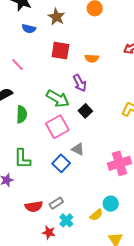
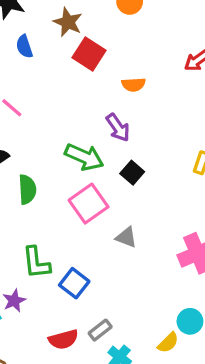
blue semicircle: (29, 29) -> (24, 46), turned 64
red square: (60, 51) -> (89, 54), moved, turned 30
blue square: (61, 163) -> (74, 283), moved

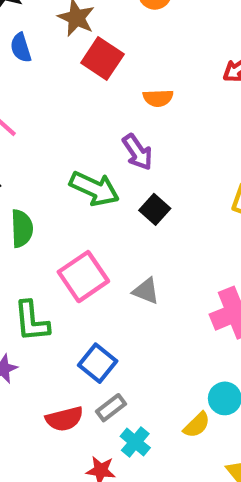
pink square: (89, 204) -> (83, 277), moved
blue square: (74, 283) -> (98, 363), moved

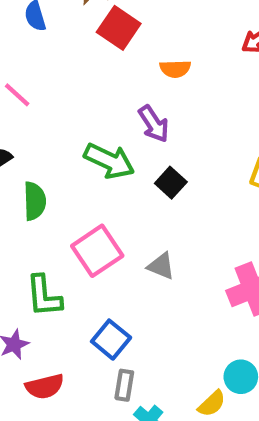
gray rectangle: (111, 408) -> (124, 385), turned -44
red semicircle: (64, 419) -> (45, 386), moved

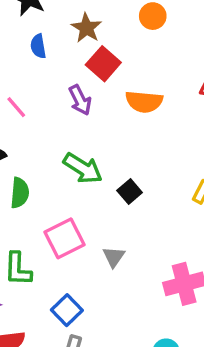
orange semicircle: (175, 69) -> (144, 102), size x1.5
purple arrow: (154, 124) -> (80, 100), moved
gray triangle: (161, 266) -> (114, 257), turned 35

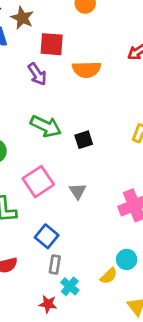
brown star: (86, 28) -> (22, 18), moved
red square: (103, 64) -> (52, 44), turned -30
black square: (130, 191) -> (84, 140), turned 30

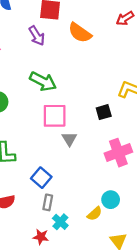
orange semicircle: (86, 69) -> (80, 33), turned 35
black square: (84, 140) -> (104, 112), moved
pink square: (38, 182) -> (55, 116), moved, turned 32

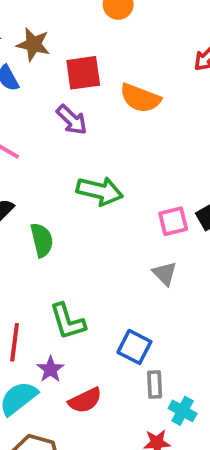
pink square: (55, 116) -> (173, 221), moved, size x0.7

